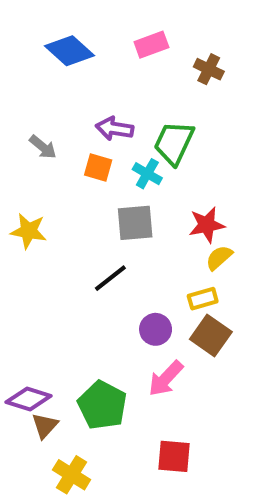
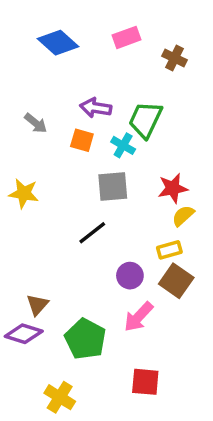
brown triangle: (45, 426) -> (37, 305), moved

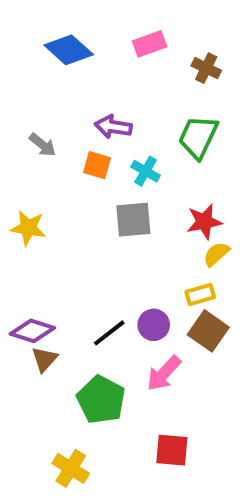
green trapezoid: (145, 120) -> (198, 137), moved
black line: (92, 233) -> (109, 333), moved
purple diamond: (24, 334) -> (32, 331), moved

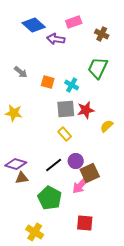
purple arrow: (113, 127) -> (56, 39), moved
red star: (204, 222) -> (86, 110), moved
yellow rectangle: (200, 294) -> (65, 134), moved, turned 64
brown square: (208, 331) -> (90, 173), moved, turned 30
brown triangle: (44, 359) -> (22, 178), turned 40

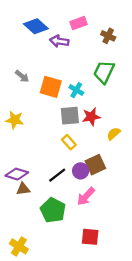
orange square: (48, 82) -> (51, 87), size x1.5
brown square: (90, 173) -> (95, 165), moved
yellow cross: (35, 232) -> (19, 246), moved

